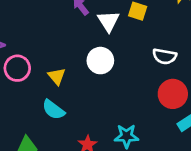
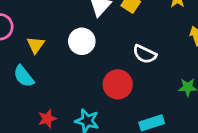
red circle: (173, 94) -> (118, 84), moved

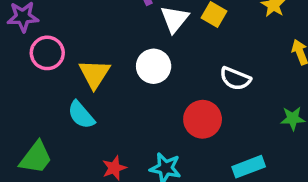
yellow triangle: (36, 45) -> (94, 74), size x1.4

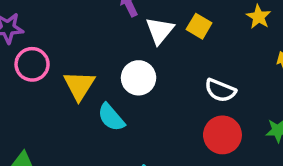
cyan semicircle: (81, 115) -> (111, 117), moved
red circle: (203, 119) -> (222, 135), moved

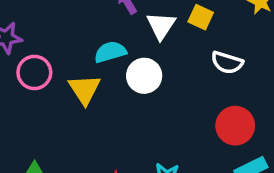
white semicircle: (220, 90) -> (227, 63), moved
cyan semicircle: (111, 117) -> (110, 52), moved, turned 120

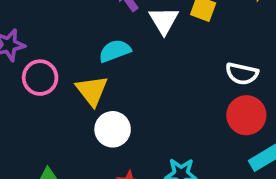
white semicircle: (227, 63) -> (242, 74), moved
white circle: (144, 76) -> (113, 129), moved

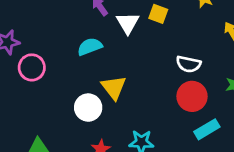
yellow triangle: (92, 91) -> (114, 87), moved

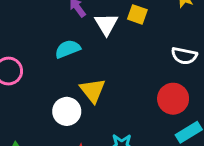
white semicircle: (188, 64) -> (184, 56), moved

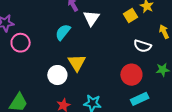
yellow square: (137, 14) -> (131, 16), moved, turned 32
cyan semicircle: (68, 49) -> (63, 32), turned -36

